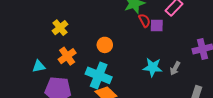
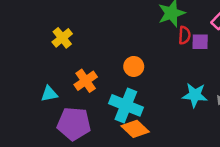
red semicircle: (144, 20) -> (184, 35), turned 32
yellow cross: (60, 28) -> (62, 38), moved

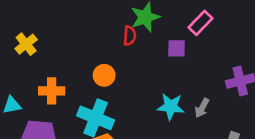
red semicircle: (184, 35) -> (130, 36), moved
orange cross: (86, 81) -> (52, 91), turned 35

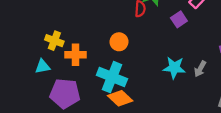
yellow cross: (26, 44) -> (54, 41), moved, turned -30
purple square: (176, 48) -> (179, 19), turned -35

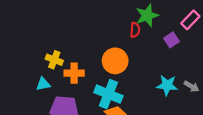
orange circle: (119, 42) -> (115, 61), size x1.5
gray arrow: (200, 69) -> (191, 86), turned -88

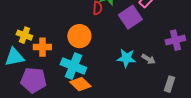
purple square: (172, 40) -> (130, 17), size x1.6
cyan triangle: (43, 84) -> (14, 57), size x1.5

